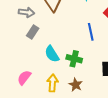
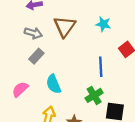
green cross: (74, 59) -> (94, 95), moved, turned 35
pink semicircle: (24, 78) -> (20, 89), moved

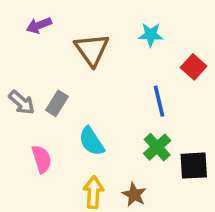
gray arrow: (33, 33) -> (22, 102), moved, turned 36
pink semicircle: (20, 89) -> (42, 159), turned 126

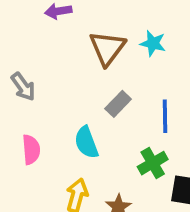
cyan star: (151, 35) -> (153, 43), moved
gray rectangle: (57, 103) -> (118, 104), moved

